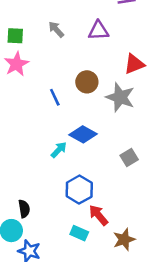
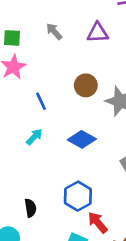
blue line: (55, 97) -> (41, 101), moved
cyan arrow: (59, 150) -> (34, 137), moved
black semicircle: (24, 209) -> (30, 208), moved

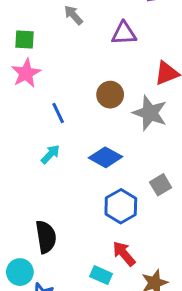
gray arrow: (54, 31) -> (73, 15), moved
blue hexagon: (78, 196) -> (121, 206), moved
black semicircle: (30, 208) -> (46, 237), size x1.5

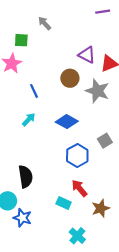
purple triangle: (124, 33) -> (87, 55), moved, turned 30
green square: (24, 40) -> (21, 40), moved

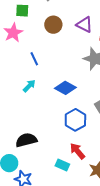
brown circle: (70, 78) -> (53, 25), moved
black semicircle: (26, 177) -> (26, 140), turned -95

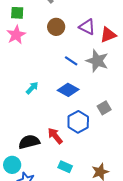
green square: (22, 11) -> (17, 13), moved
blue line: (34, 59) -> (71, 61), moved, turned -32
red arrow: (77, 151) -> (55, 136), moved

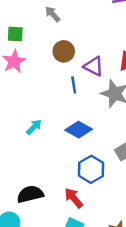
purple triangle: (87, 27) -> (94, 66), moved
blue line: (71, 61) -> (74, 85), moved, turned 48
red arrow: (55, 136) -> (74, 198), moved

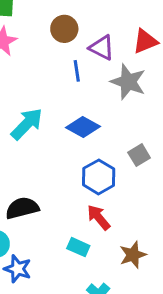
cyan arrow: (34, 127) -> (27, 124), size x1.6
red arrow: (74, 198) -> (99, 217), moved

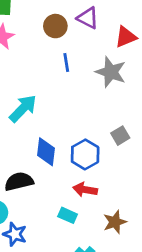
purple triangle: (102, 48) -> (88, 18), moved
blue diamond: (83, 127) -> (46, 152), moved, turned 68
red arrow: (99, 217) -> (85, 190), turned -40

